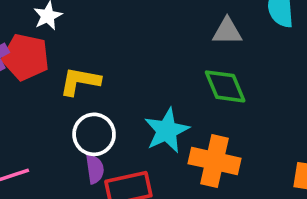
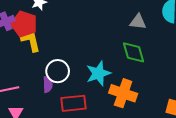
yellow L-shape: (80, 81) -> (31, 41), moved, turned 60
purple semicircle: (95, 169) -> (48, 85), moved

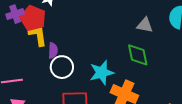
purple semicircle: (48, 85) -> (53, 50), moved

